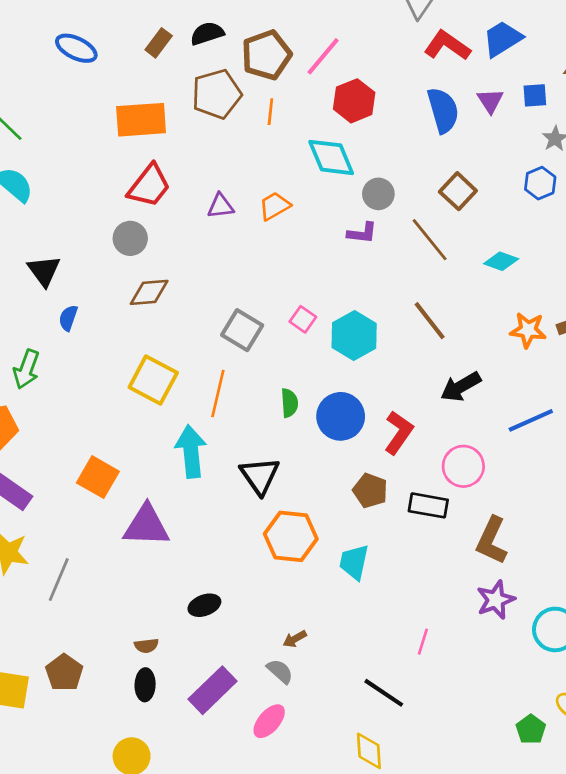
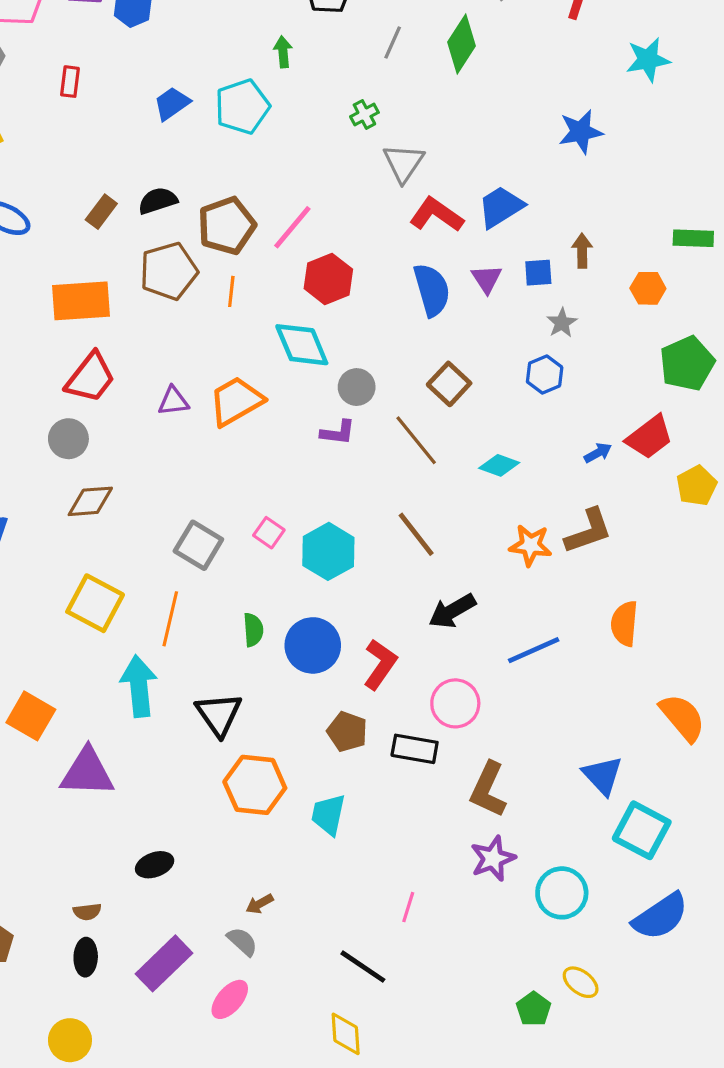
orange trapezoid: (275, 206) -> (236, 401), size x1.5

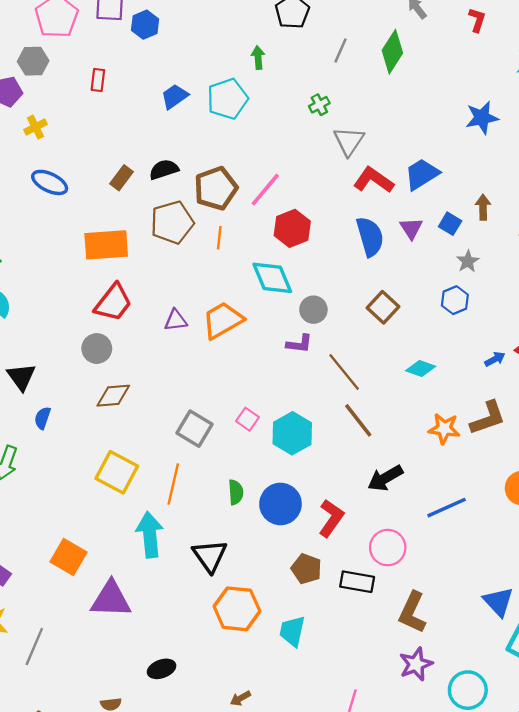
blue square: (538, 273) -> (450, 224), turned 35
brown line: (416, 440) -> (344, 372), moved

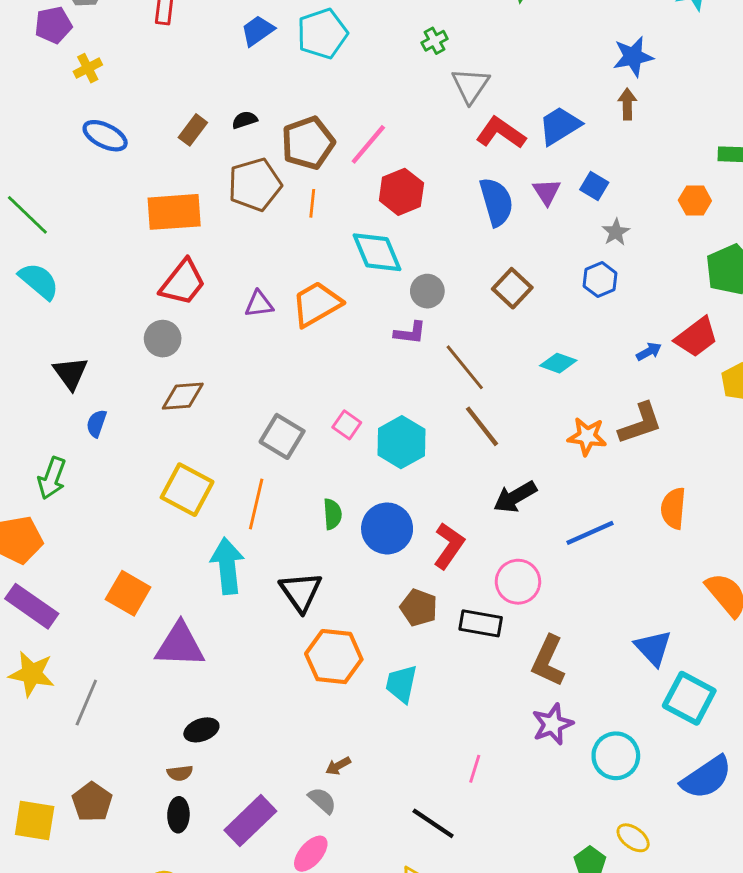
black semicircle: (164, 169) -> (245, 120), size x0.7
brown arrow: (483, 207) -> (627, 104), moved
black ellipse: (162, 669) -> (201, 730), moved

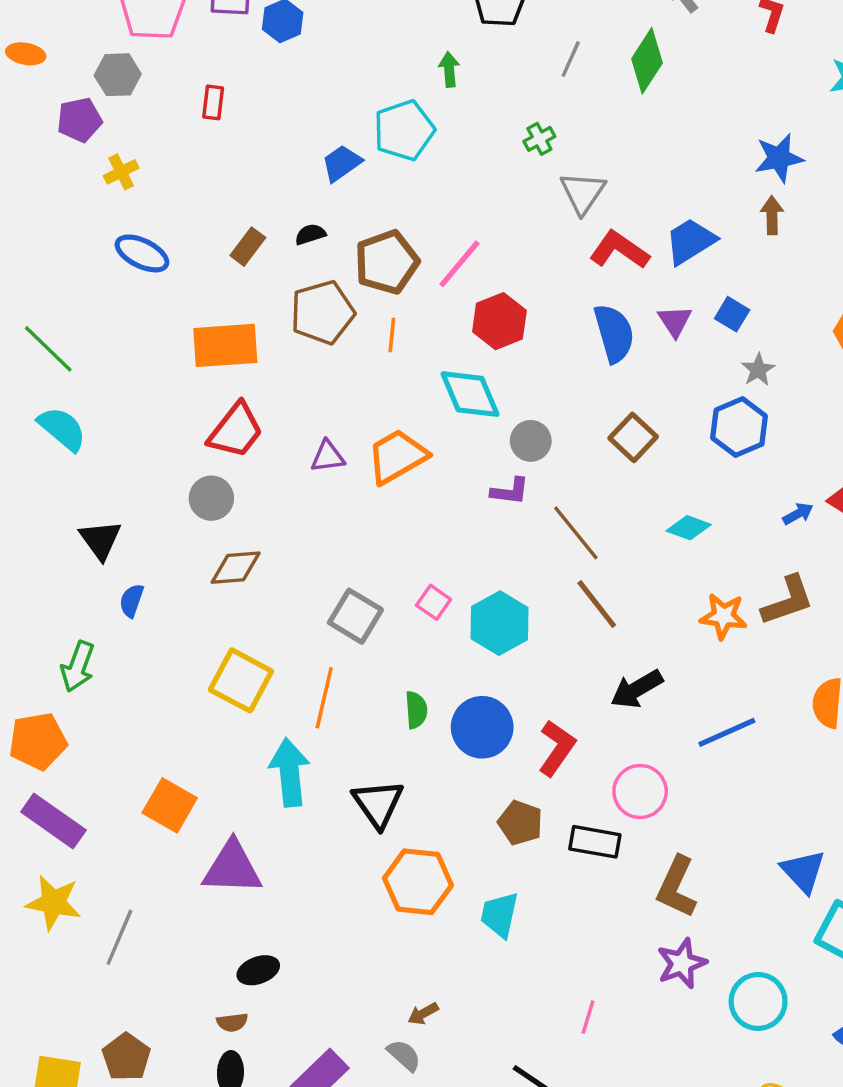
blue trapezoid: (258, 31) -> (342, 163), moved
blue hexagon: (600, 280) -> (739, 427), size x1.4

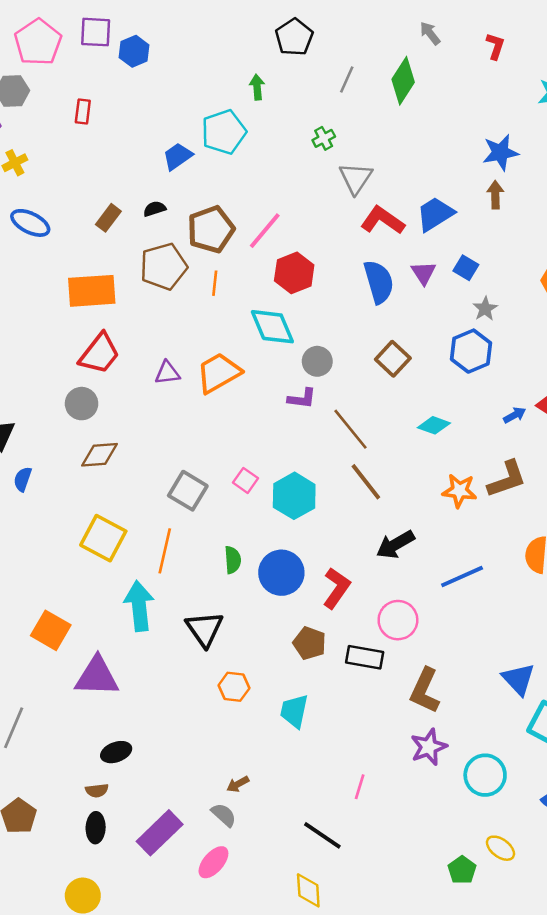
orange hexagon: (418, 882) -> (234, 687), size x0.6

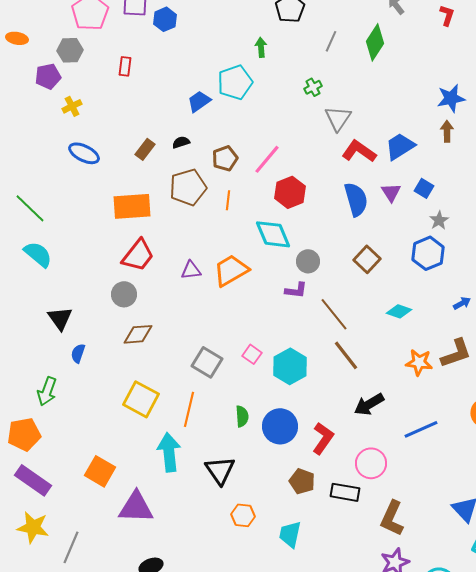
brown pentagon: (211, 229) -> (225, 158), size x0.7

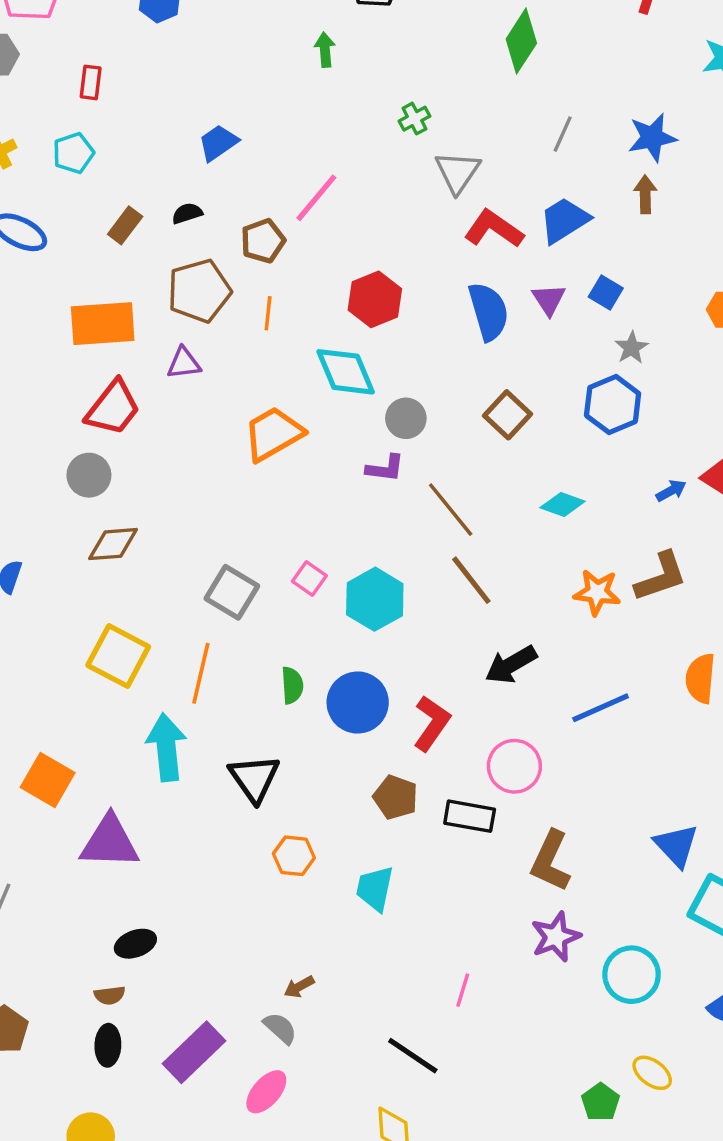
gray line: (331, 41) -> (563, 134), moved
cyan pentagon: (235, 82) -> (73, 153), moved, size x0.7
pink line: (267, 159) -> (316, 198), moved
purple triangle: (191, 270) -> (184, 363), moved

